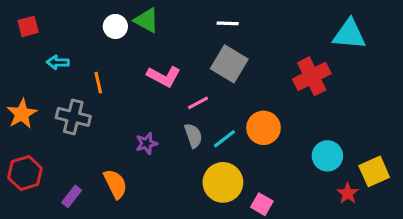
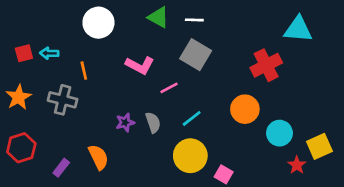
green triangle: (147, 20) -> (158, 17), moved
red square: (28, 26) -> (24, 53), moved
white circle: (115, 26) -> (98, 23), size x1.5
orange circle: (263, 128) -> (245, 109), moved
gray semicircle: (193, 136) -> (153, 122), moved

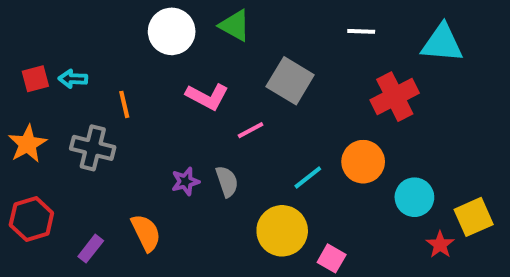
white line: (194, 20) -> (361, 31), moved
white circle: (98, 23) -> (172, 31), moved
cyan line: (192, 118) -> (308, 177), moved

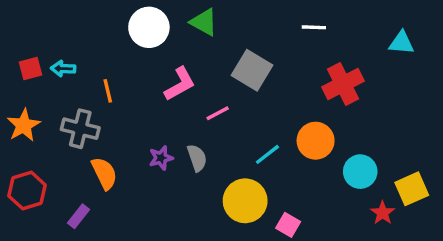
cyan triangle: (442, 43) -> (401, 43), moved, size x0.7
pink L-shape: (207, 97) -> (180, 84), turned -57
orange semicircle: (146, 233) -> (104, 173), moved

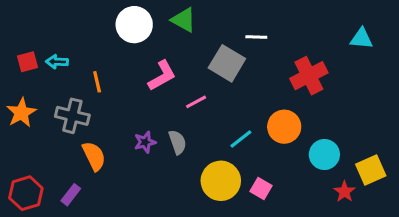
white line: (314, 27) -> (256, 37), moved
red hexagon: (27, 190) -> (26, 193), moved
pink square: (288, 225) -> (261, 189), moved

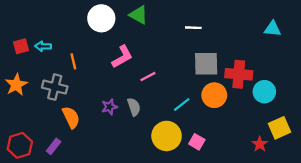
gray square: (227, 63) -> (206, 64), moved, turned -32
red cross: (309, 76) -> (239, 74), moved, turned 32
cyan circle: (324, 155) -> (264, 92), moved

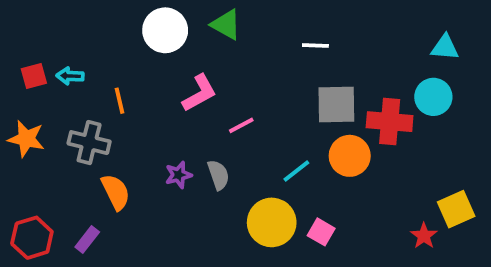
orange star: (16, 85) -> (26, 139), turned -30
cyan circle: (264, 92) -> (433, 97), moved

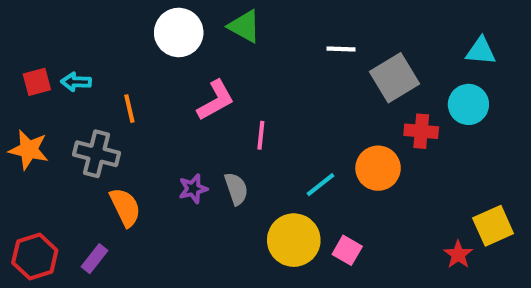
gray square: (336, 104) -> (394, 78), moved, turned -30
red cross: (390, 122) -> (421, 131), size x0.7
pink line: (241, 125) -> (261, 135), turned -56

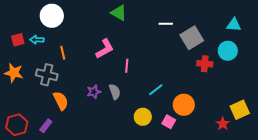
white circle: (179, 33) -> (52, 16), moved
orange circle: (378, 168) -> (184, 105), moved
yellow circle: (294, 240) -> (143, 117), size x0.7

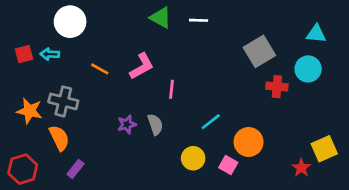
white line: (166, 24) -> (199, 20), moved
orange line: (63, 53) -> (100, 69), moved, turned -48
orange star: (14, 73) -> (29, 111), moved
orange semicircle: (61, 101) -> (59, 138), moved
purple rectangle: (46, 126) -> (75, 169), moved

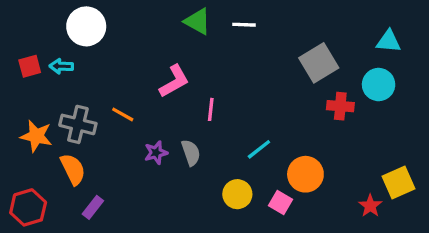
orange line: (100, 69) -> (123, 114), moved

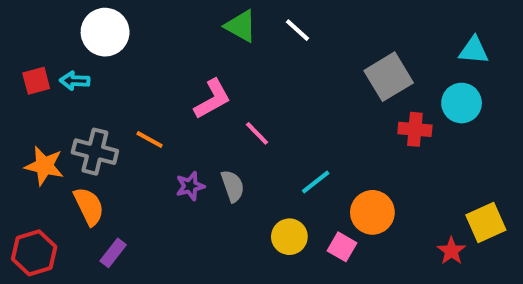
white line: (244, 25) -> (297, 30), turned 40
pink line: (211, 109) -> (257, 133), turned -50

